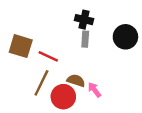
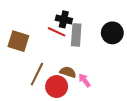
black cross: (84, 20) -> (64, 19), moved
gray rectangle: (85, 39) -> (76, 35), size x1.5
red line: (48, 56) -> (57, 32), moved

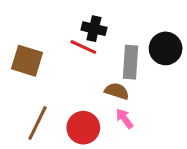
gray rectangle: (76, 35) -> (131, 62), moved
brown semicircle: (68, 72) -> (117, 91), moved
brown line: (37, 74) -> (38, 123), moved

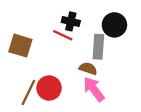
black circle: (166, 48) -> (114, 25), moved
pink arrow: (124, 119) -> (94, 89), size x1.6
red circle: (83, 128) -> (49, 88), moved

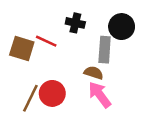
red line: (63, 35) -> (46, 41), moved

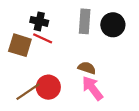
black cross: (75, 23) -> (39, 21), moved
gray rectangle: (105, 50) -> (85, 21), moved
brown line: (30, 98) -> (28, 92), turned 30

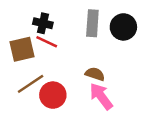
brown square: (20, 45) -> (22, 49), turned -30
brown line: (28, 92) -> (31, 84), moved

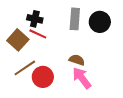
brown square: (22, 49) -> (18, 40), turned -35

